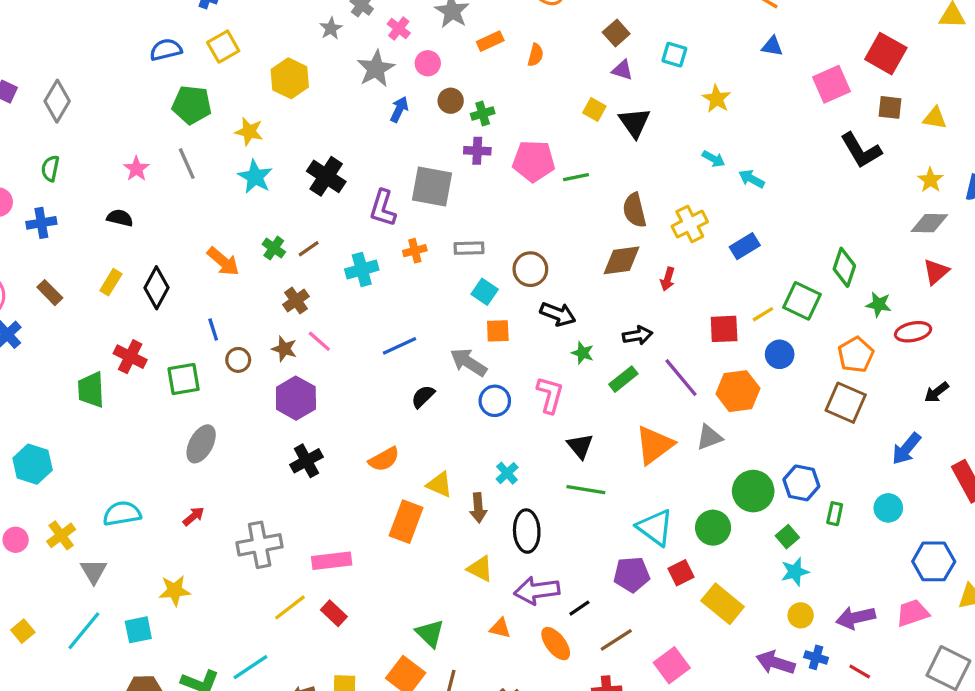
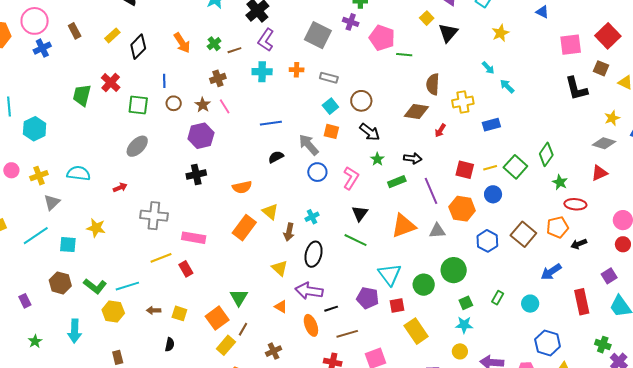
purple L-shape: (383, 208) -> (266, 40), moved
orange pentagon: (856, 355) -> (558, 227), moved
blue hexagon: (801, 483) -> (487, 241), moved

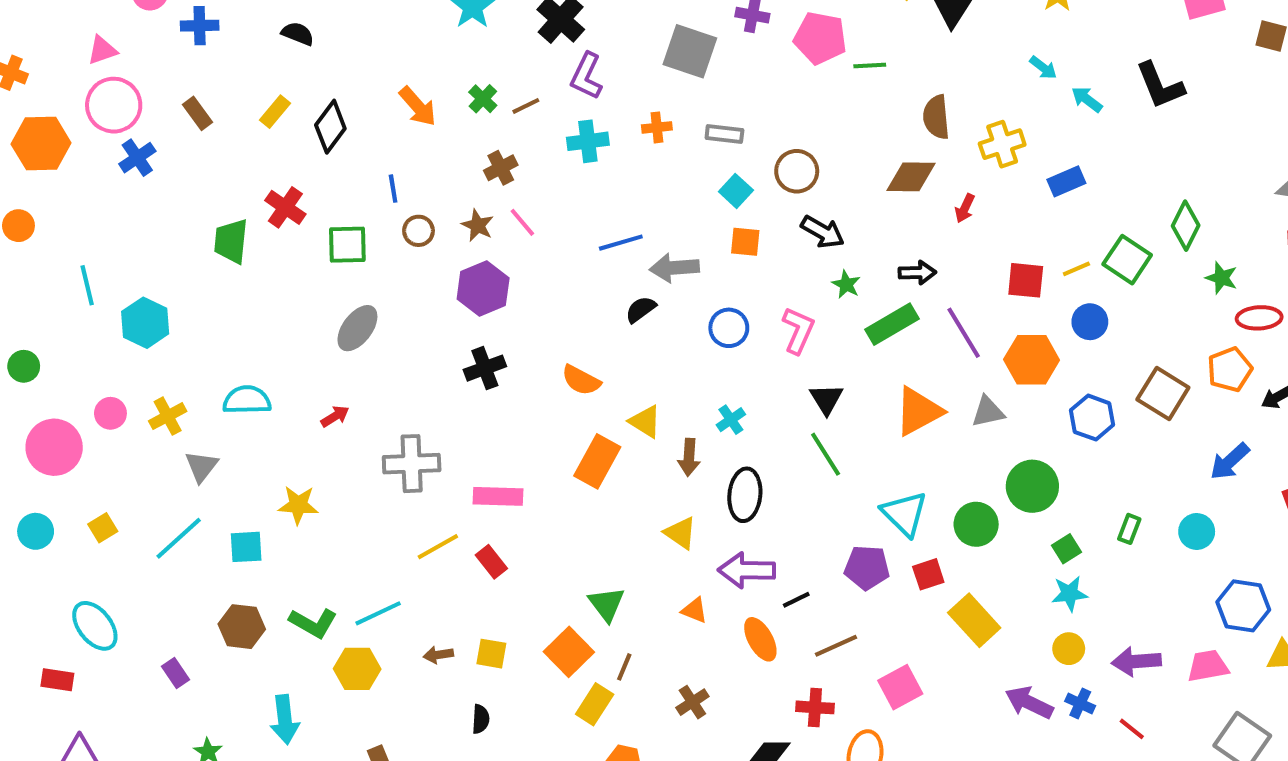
black L-shape: (576, 89) -> (1160, 85), moved
gray arrow: (309, 145) -> (674, 268), moved, turned -45
green rectangle: (397, 182) -> (892, 324), size x1.4
orange semicircle: (242, 187) -> (581, 380), turned 48
green line: (356, 240) -> (826, 454), turned 40

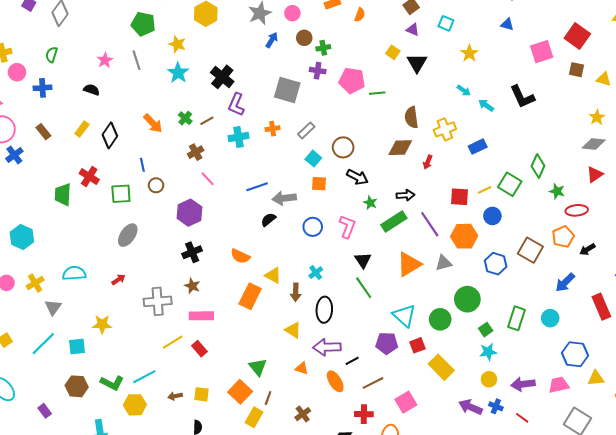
gray rectangle: (724, 134) -> (306, 130), turned -48
brown star: (478, 225) -> (192, 286), moved
green rectangle: (1129, 529) -> (517, 318), size x1.6

